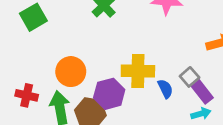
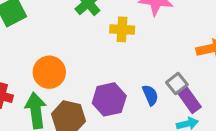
yellow cross: (138, 71) -> (122, 29), moved, size x0.7
purple hexagon: (109, 94) -> (109, 99), moved

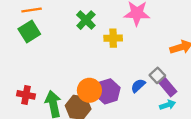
orange circle: (49, 72) -> (89, 90), moved
blue semicircle: (150, 95) -> (138, 86), turned -105

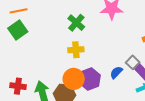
green cross: (86, 20) -> (76, 23), moved
yellow cross: (113, 38) -> (76, 50), moved

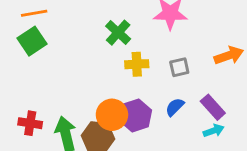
yellow cross: (76, 50) -> (137, 64), moved
gray square: (133, 62) -> (179, 67), moved, turned 32

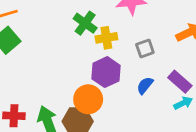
yellow cross: (137, 64) -> (106, 38), moved
purple hexagon: (135, 116) -> (106, 72), moved

